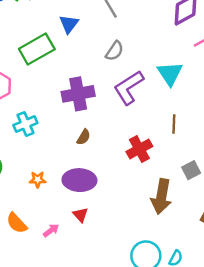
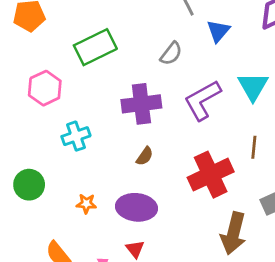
blue triangle: (69, 24) -> (218, 31), moved
gray semicircle: (115, 51) -> (171, 54), moved
red cross: (139, 149) -> (211, 175), size x1.4

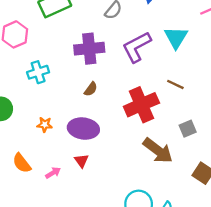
brown line: (254, 147) -> (175, 84), turned -72
brown arrow: (233, 233) -> (158, 151), turned -68

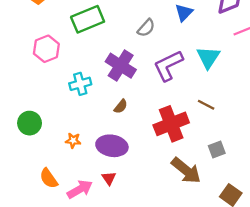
purple cross: (89, 49) -> (121, 66), turned 36
cyan cross: (38, 72) -> (80, 84), moved
pink arrow: (53, 173) -> (80, 189), size x1.6

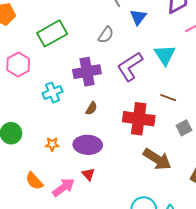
purple cross: (121, 66) -> (87, 72), turned -36
red cross: (171, 124) -> (139, 119), turned 36
gray square: (217, 150) -> (184, 128), moved

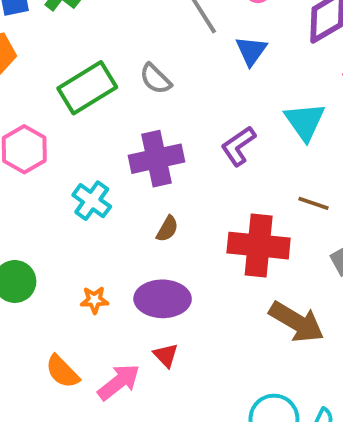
gray semicircle: (106, 35) -> (156, 79), moved, turned 102
purple L-shape: (130, 66) -> (238, 146), size x0.7
cyan cross: (52, 92) -> (92, 201), turned -30

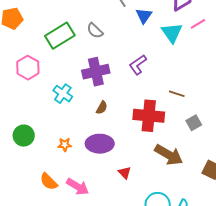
cyan triangle: (305, 122) -> (172, 33), moved
red triangle: (166, 355) -> (125, 173), moved
pink arrow: (119, 382) -> (78, 187), turned 70

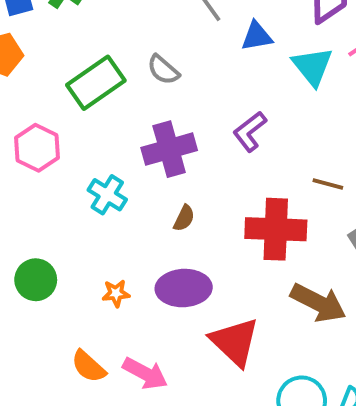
blue triangle: (144, 16) -> (257, 36), turned 48
red triangle: (125, 173) -> (235, 342), size x2.0

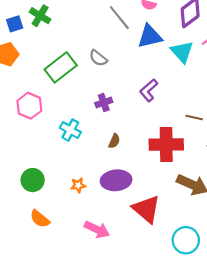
blue triangle: (257, 36) -> (150, 36), size x1.4
purple cross: (169, 149) -> (104, 103), size x0.6
orange semicircle: (88, 366) -> (40, 219), moved

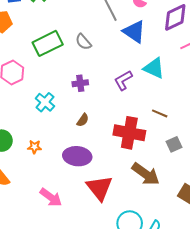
blue triangle: (150, 36) -> (134, 32), turned 35
cyan triangle: (182, 52) -> (154, 68), moved, turned -35
orange star: (78, 185) -> (34, 147), moved

